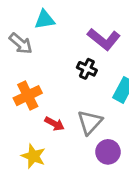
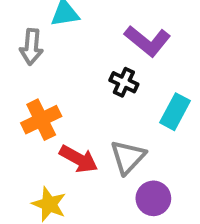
gray arrow: (21, 43) -> (31, 47), turned 55
red arrow: (54, 124) -> (79, 159), size x1.4

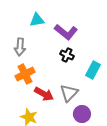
purple L-shape: (147, 41) -> (66, 32), moved
gray arrow: (31, 47) -> (20, 47), moved

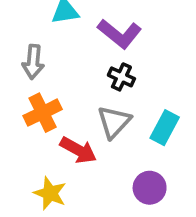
cyan rectangle: (93, 70) -> (165, 128), moved
gray triangle: (69, 93) -> (114, 122), moved

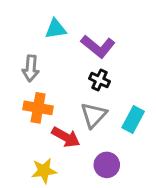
orange cross: (43, 113) -> (38, 108), turned 36
purple circle: (150, 188) -> (107, 165), moved
yellow star: (50, 193) -> (44, 171), turned -30

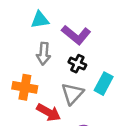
gray arrow: (31, 68) -> (44, 54), moved
cyan rectangle: (133, 120) -> (104, 84), moved

